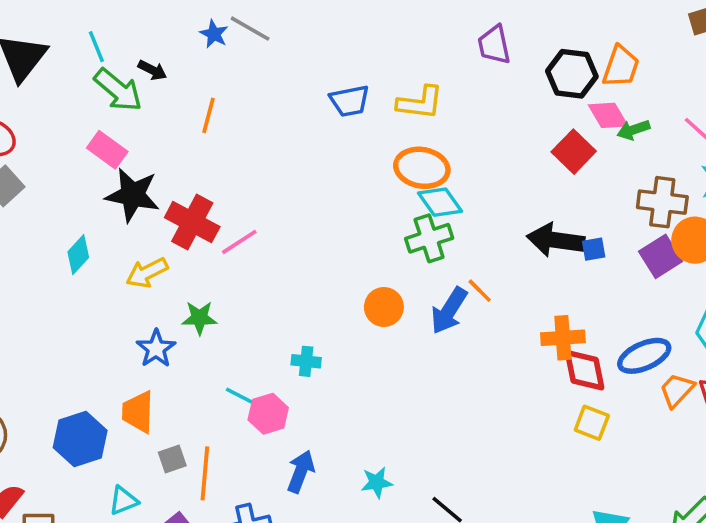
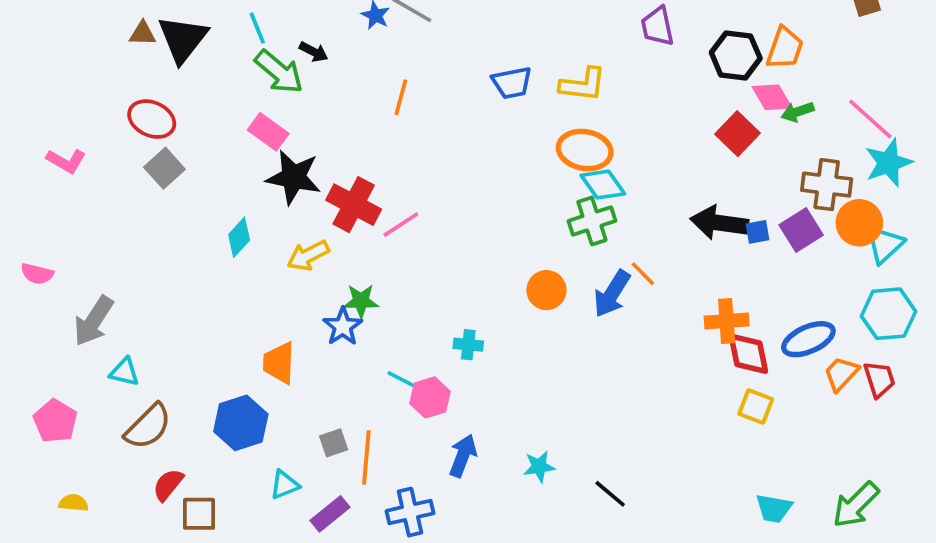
orange line: (208, 115) -> (401, 97), moved
purple square: (661, 256) -> (801, 230), moved
blue star: (156, 349) -> (343, 326), moved
orange trapezoid: (138, 412) -> (279, 363), moved

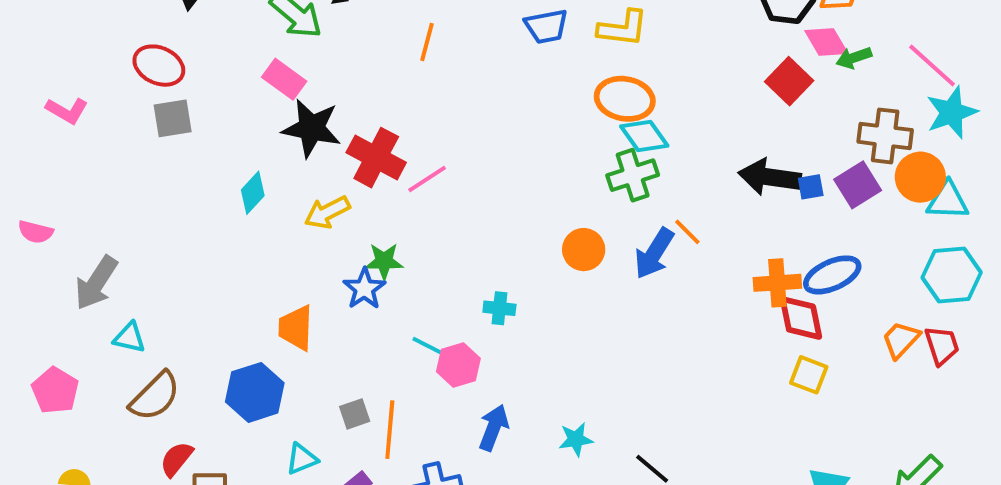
gray square: (164, 168) -> (173, 118), turned 33
cyan triangle: (885, 245) -> (948, 201), turned 45
blue ellipse: (808, 339) -> (832, 275), moved

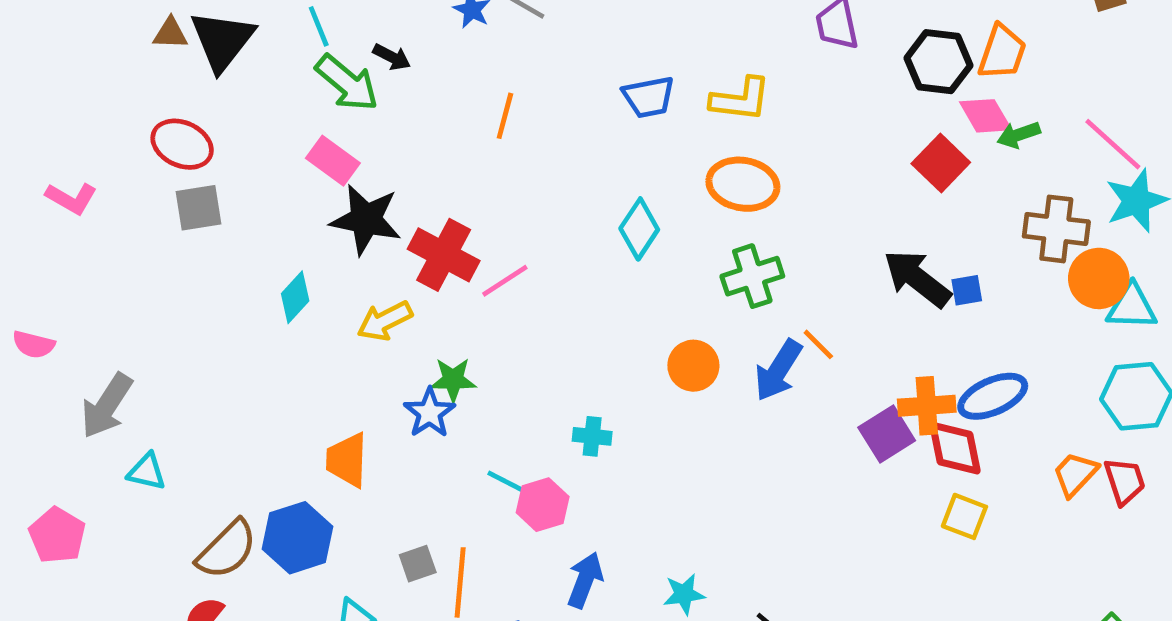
cyan diamond: (644, 136) -> (639, 229), moved, turned 69
black arrow: (770, 177) -> (917, 278), turned 30
purple square: (858, 185) -> (887, 434), moved
brown semicircle: (155, 396) -> (227, 549), moved

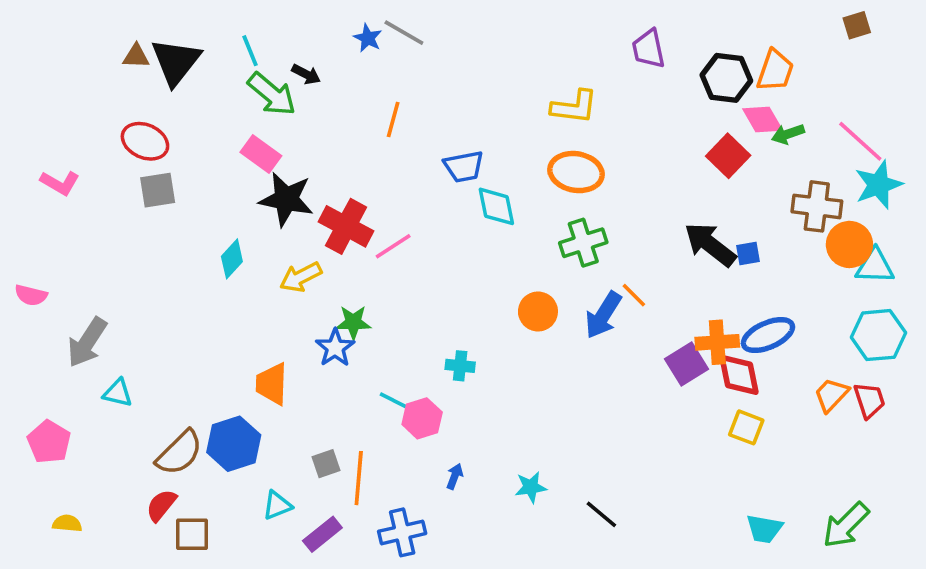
blue trapezoid: (649, 97) -> (464, 167), moved
cyan diamond: (639, 229) -> (496, 206), turned -45
blue arrow: (585, 580) -> (455, 476), size x0.6

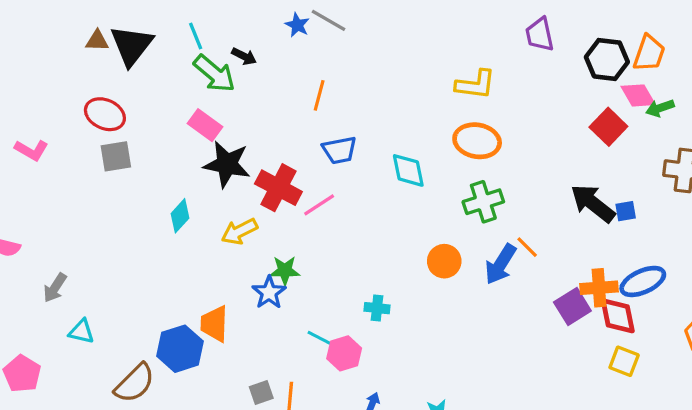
blue trapezoid: (464, 167) -> (339, 150), moved
gray arrow: (87, 342) -> (55, 288), size x0.7
blue hexagon: (234, 444) -> (180, 349), moved

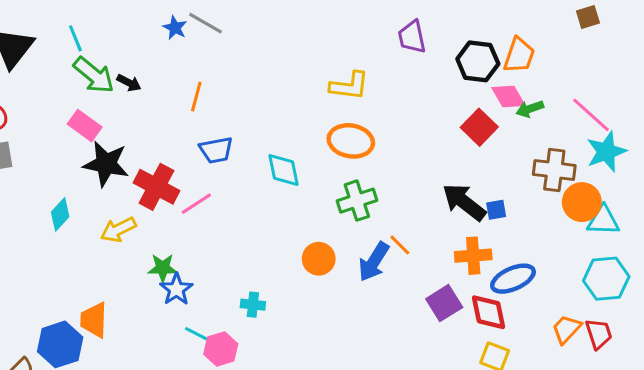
black arrow: (244, 56) -> (129, 83), moved
orange cross: (599, 288) -> (473, 256), moved
blue star: (269, 292) -> (176, 289), moved

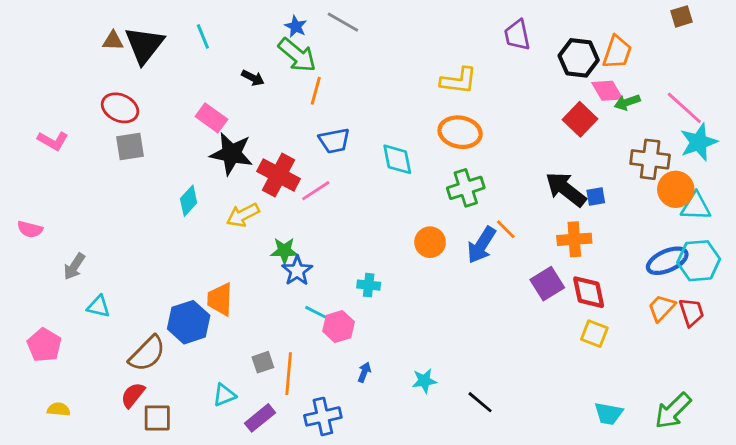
gray line: (205, 23) -> (343, 22), moved
green arrow: (94, 75) -> (297, 55), moved
blue ellipse: (513, 279) -> (667, 261), moved

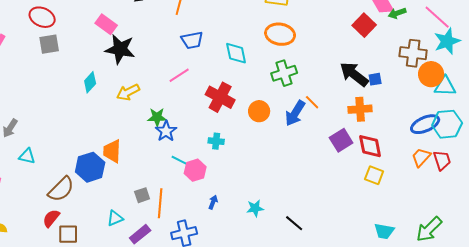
red cross: (279, 175) -> (220, 97), moved

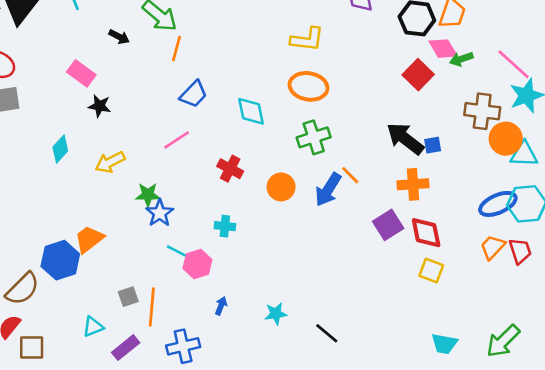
blue trapezoid: (192, 40) -> (194, 94), turned -35
black star: (120, 49) -> (100, 106), size x0.6
red cross: (220, 97) -> (230, 169), size x0.7
orange trapezoid: (112, 151) -> (89, 239), turned 50

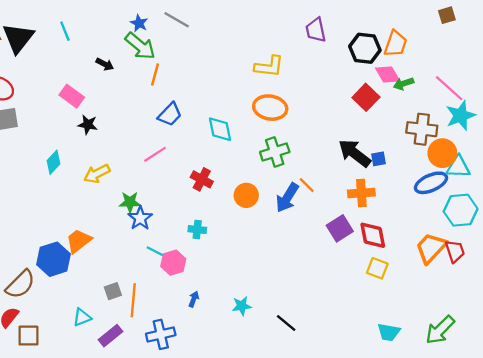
blue ellipse: (498, 204) -> (431, 183), moved
orange trapezoid: (493, 247) -> (431, 248), size x1.4

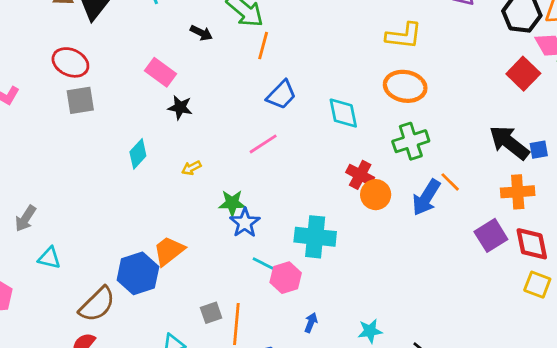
yellow arrow: (97, 174) -> (191, 168), size x0.6
red cross: (202, 179) -> (360, 175), moved
cyan cross: (197, 230) -> (315, 237), size x1.8

